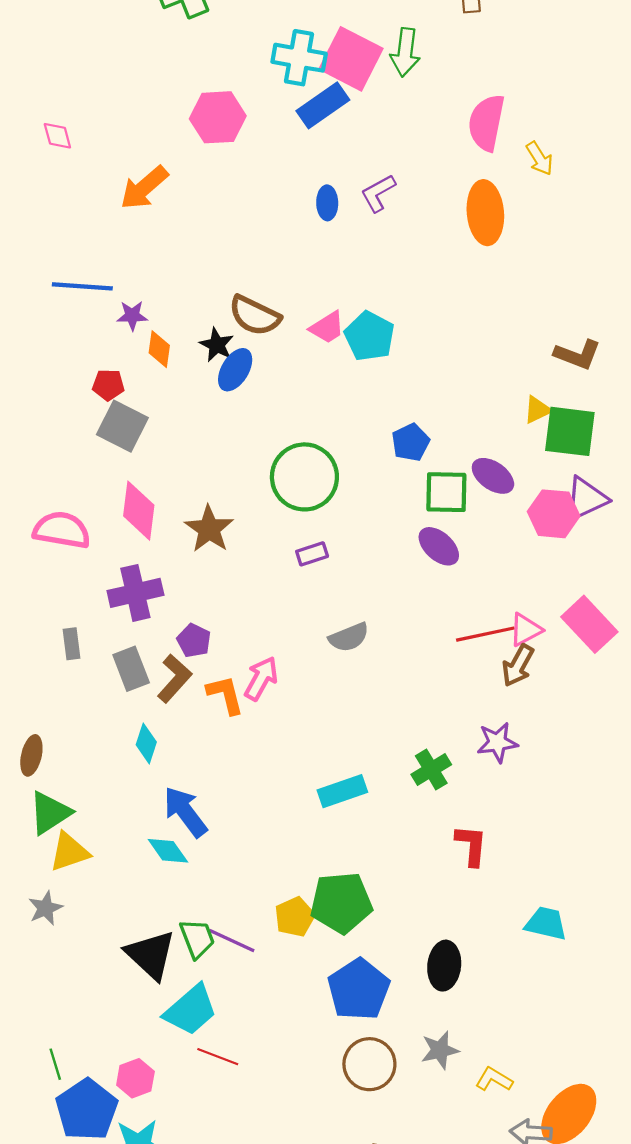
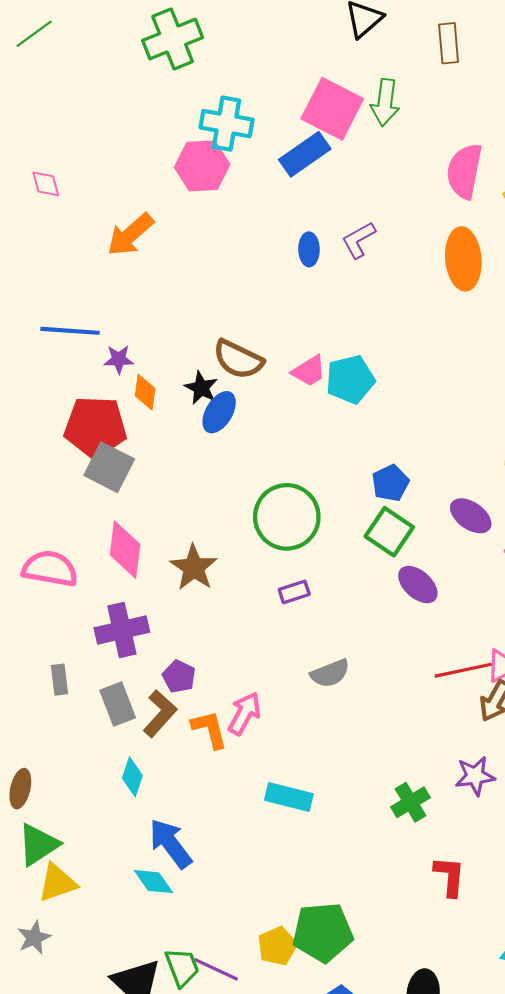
cyan cross: (299, 58) -> (227, 124), moved
cyan pentagon: (369, 336) -> (350, 379), turned 30
red pentagon: (108, 385) -> (95, 427), size x2.0
green square: (446, 492) -> (389, 532), moved, turned 33
cyan rectangle: (342, 791) -> (289, 797), moved, turned 33

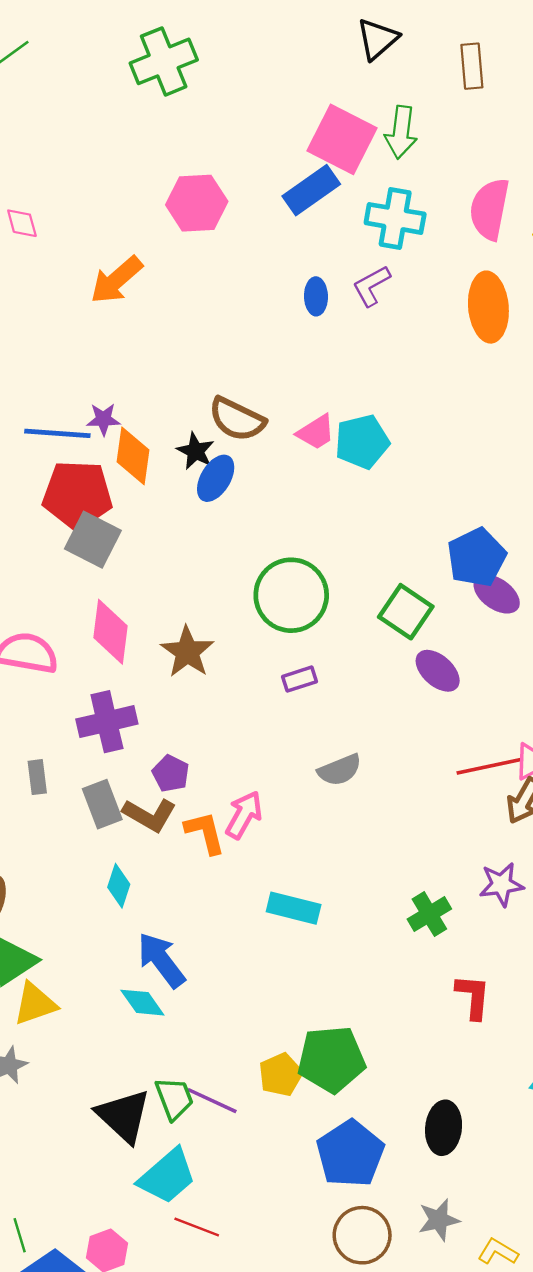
cyan cross: (227, 124) -> (395, 218), moved
blue line: (70, 331) -> (57, 433), moved
orange diamond: (145, 392) -> (133, 456), size x1.4
blue pentagon: (390, 483) -> (477, 557), moved, size x1.4
brown L-shape: (160, 714) -> (149, 815), turned 78

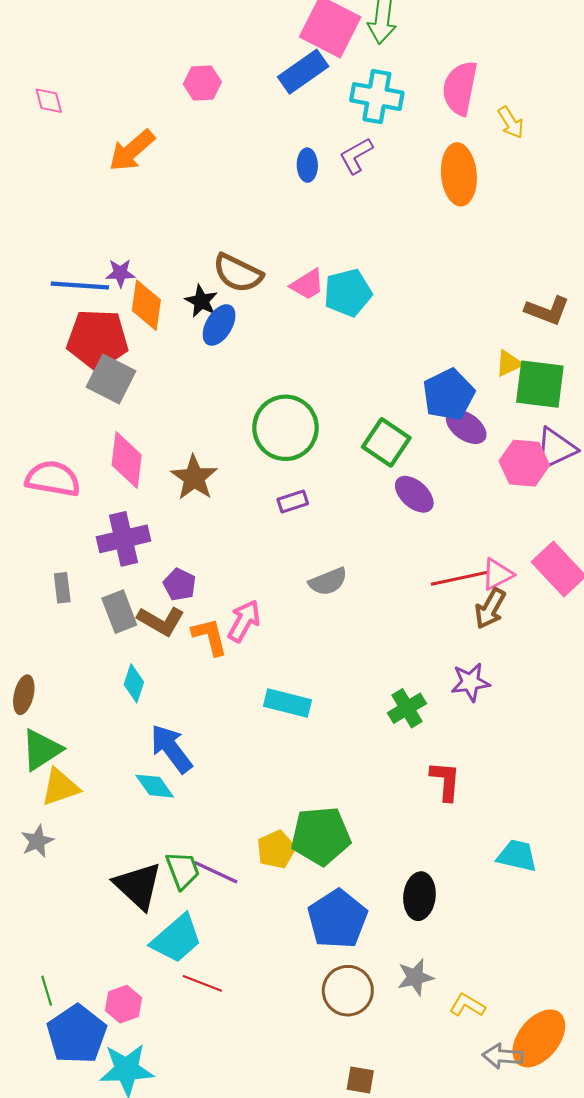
pink hexagon: (197, 203) -> (202, 83), size x0.7

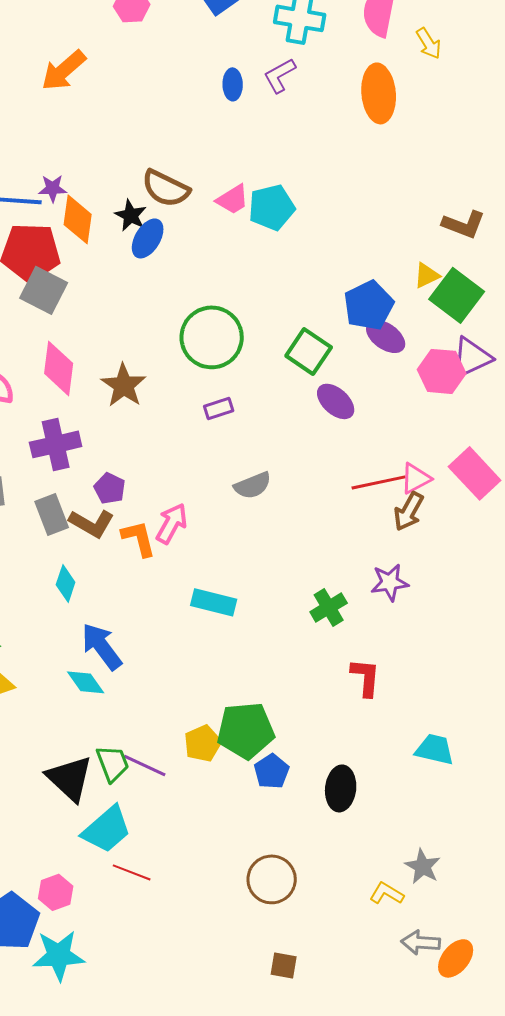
green square: (540, 384) -> (457, 295), turned 30
blue pentagon: (337, 919) -> (272, 771), moved, size x0.6
gray star: (415, 977) -> (423, 866), moved, turned -30
orange ellipse: (539, 1038) -> (456, 958), moved, size x0.7

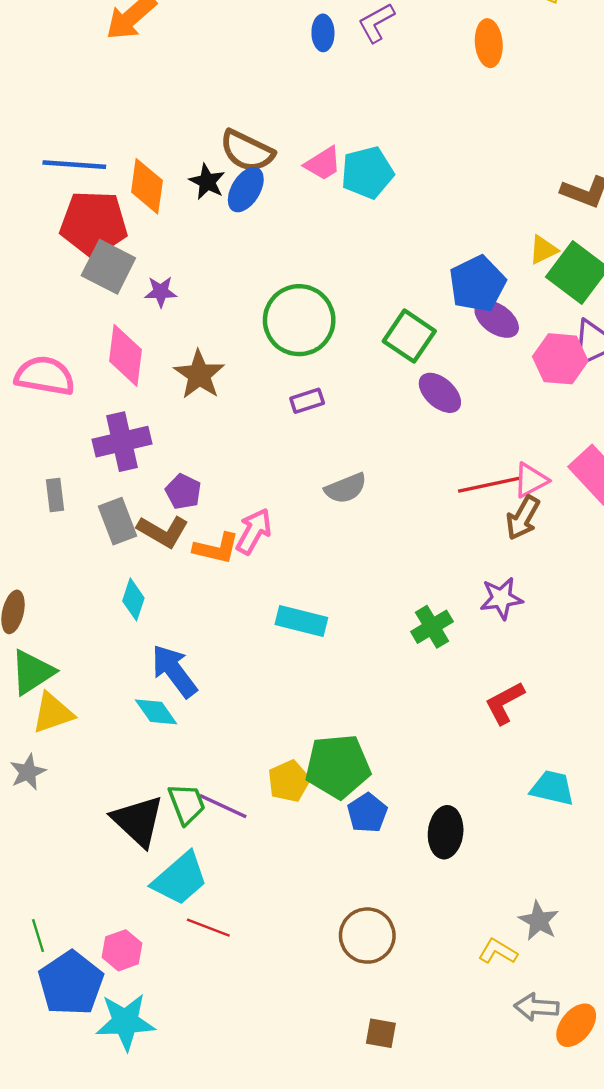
orange ellipse: (379, 93) -> (489, 43), size x0.7
purple star: (53, 188) -> (161, 292), moved
blue ellipse: (148, 238) -> (246, 190), moved
orange L-shape: (139, 538) -> (216, 548), turned 117
red L-shape: (366, 677) -> (505, 703), moved, turned -123

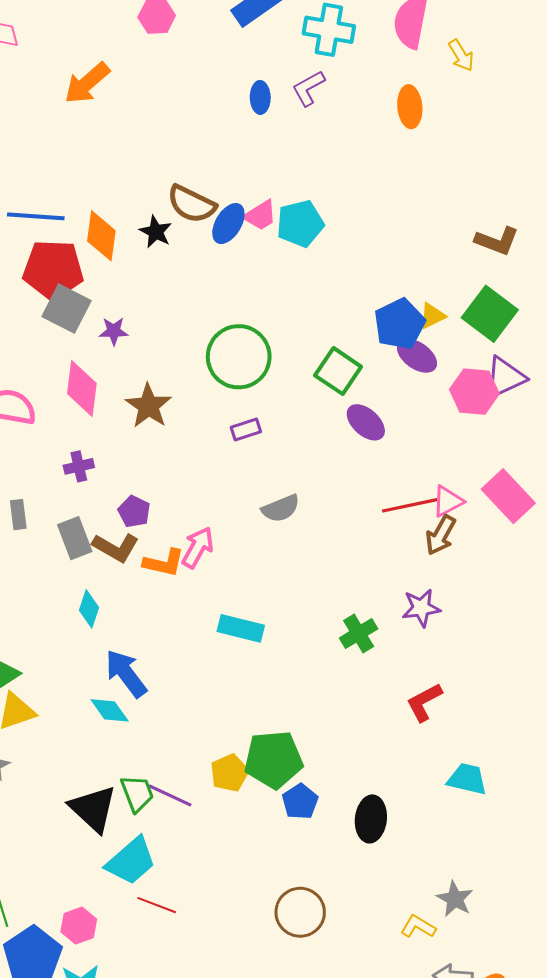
blue ellipse: (246, 190) -> (228, 224), moved
yellow triangle: (543, 250) -> (432, 316), moved
purple cross: (122, 442) -> (79, 466), size x0.6

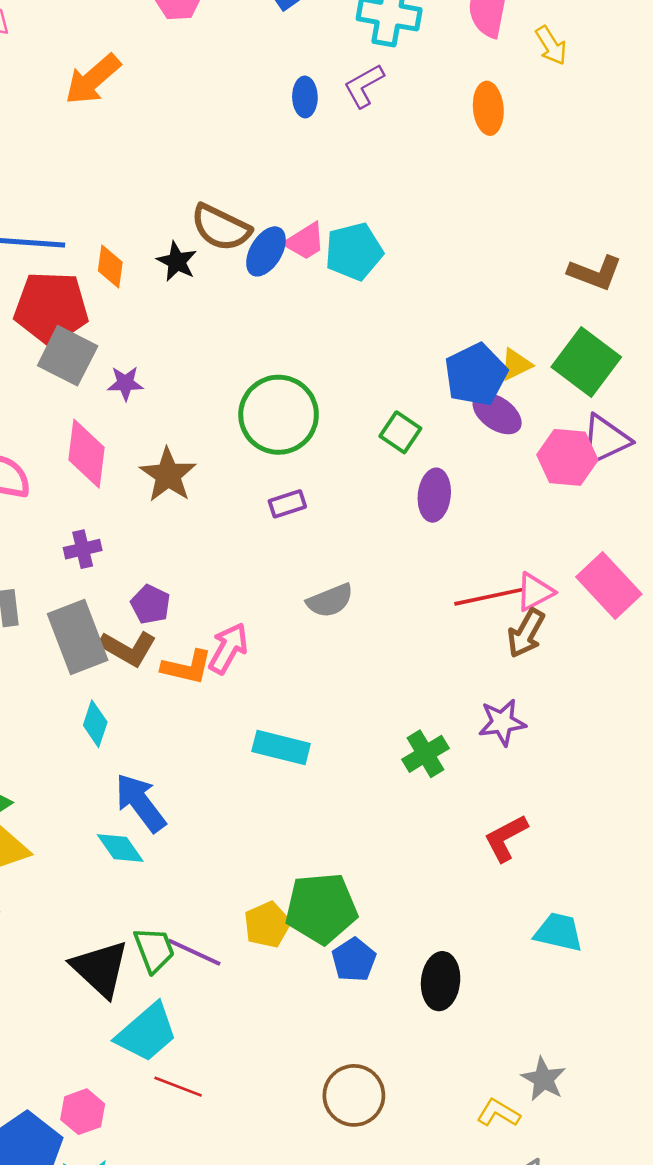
orange diamond: (101, 236) -> (110, 267), size x0.7
green square: (338, 371) -> (400, 432), size x0.7
purple ellipse: (366, 422) -> (434, 495), turned 54
gray rectangle: (75, 538) -> (78, 637), size x1.4

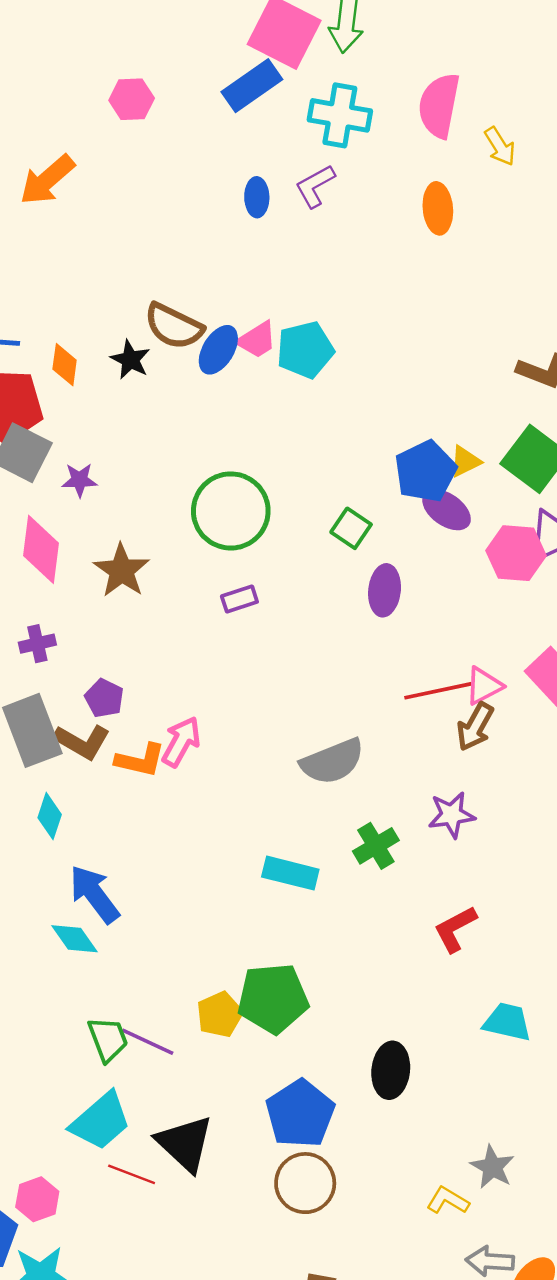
gray semicircle: (330, 601) -> (332, 761), moved, size x1.4
cyan rectangle: (281, 748) -> (290, 873), moved
blue pentagon: (354, 960) -> (300, 1114), moved, size x1.6
black triangle: (100, 969) -> (185, 1143), moved

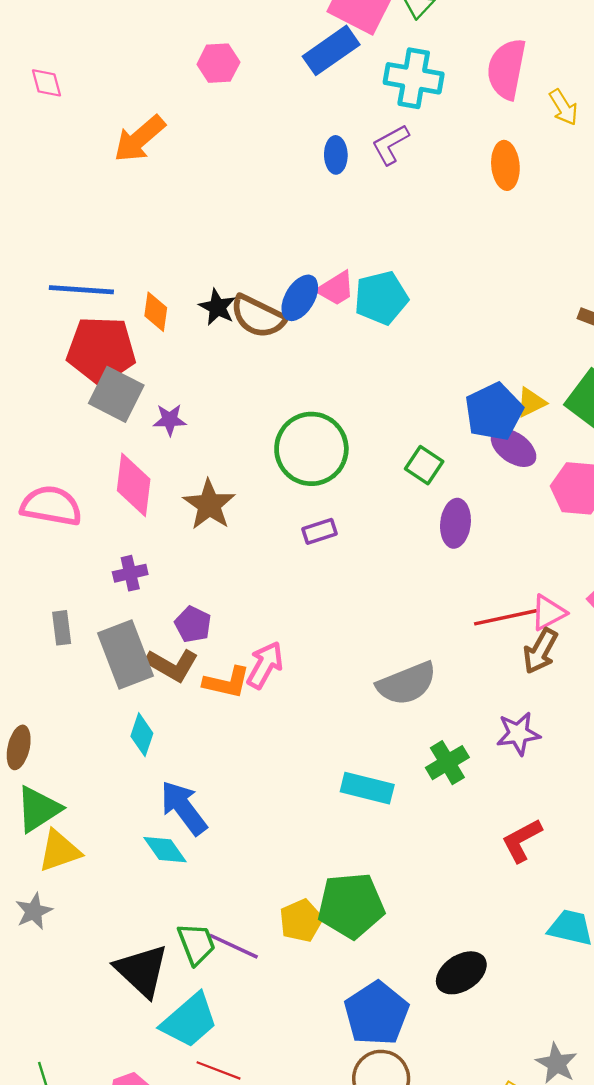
brown semicircle: (174, 326) -> (258, 316), moved
black ellipse: (391, 1070) -> (461, 973), turned 51
black triangle: (185, 1143) -> (142, 971), moved

